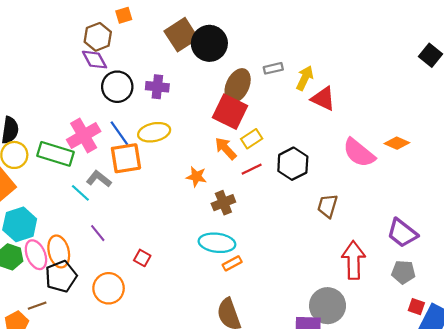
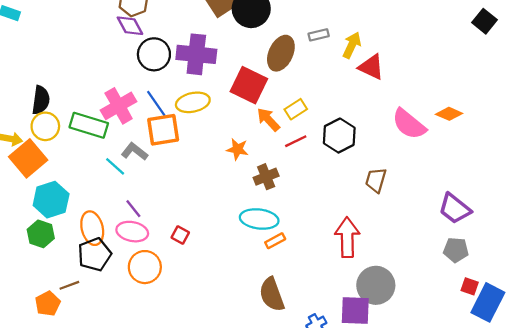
purple cross: (157, 87) -> (196, 54), size x1.6
red square: (230, 112) -> (249, 85), moved
pink ellipse: (36, 255) -> (132, 232), moved, turned -56
red arrow: (354, 260) -> (347, 237), moved

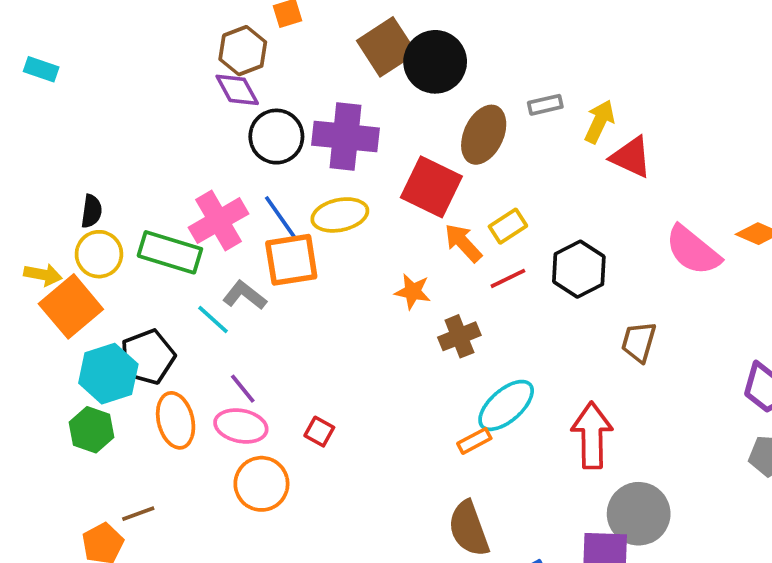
black semicircle: (41, 100) -> (92, 211), size x0.7
cyan ellipse: (259, 219) -> (506, 405), moved, turned -48
black pentagon: (94, 254) -> (148, 357), moved

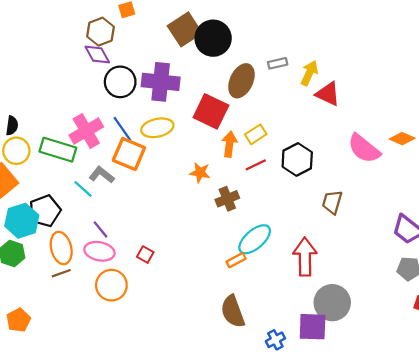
orange arrow: (463, 243) -> (229, 144), turned 50
orange square: (291, 260) -> (129, 154), turned 32
brown line: (138, 514) -> (61, 273), moved

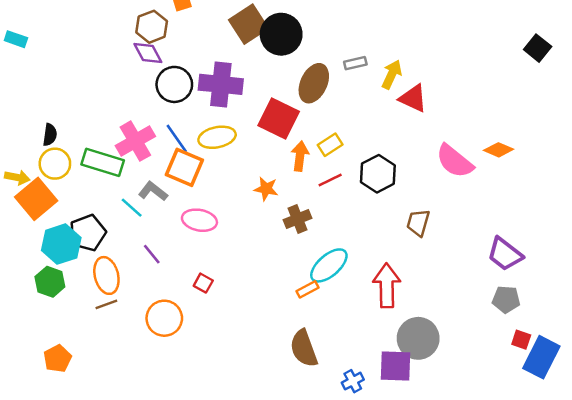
pink ellipse: (99, 251) -> (199, 220), moved

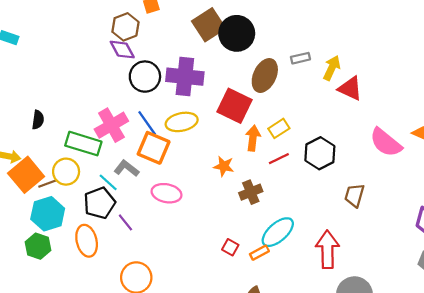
yellow circle: (55, 164) -> (66, 172), moved
black pentagon: (88, 233) -> (100, 203), moved
red square: (203, 283) -> (230, 247), moved
brown line: (106, 304) -> (48, 183), moved

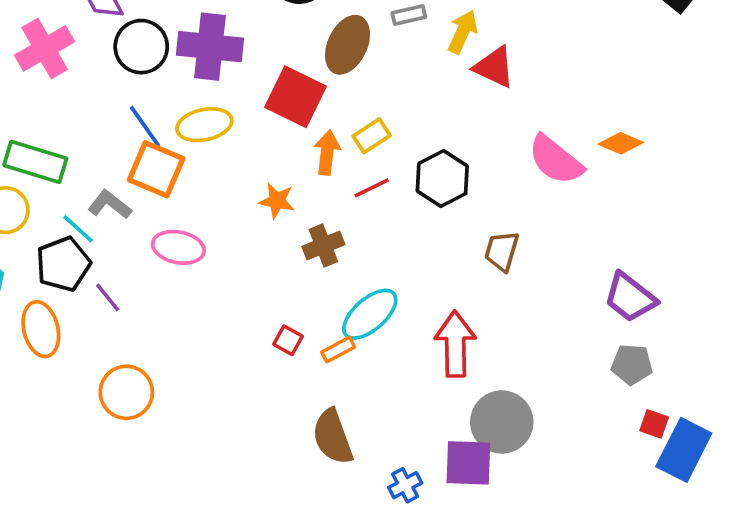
pink cross: (111, 125) -> (45, 48), moved

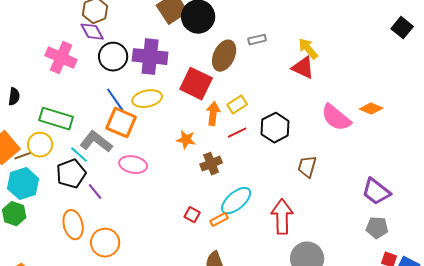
yellow arrow: (463, 32) -> (308, 49), moved, turned -65
pink cross: (45, 48) -> (61, 58), turned -36
gray L-shape: (110, 205) -> (96, 142), size x1.4
orange ellipse: (41, 329) -> (73, 225), moved

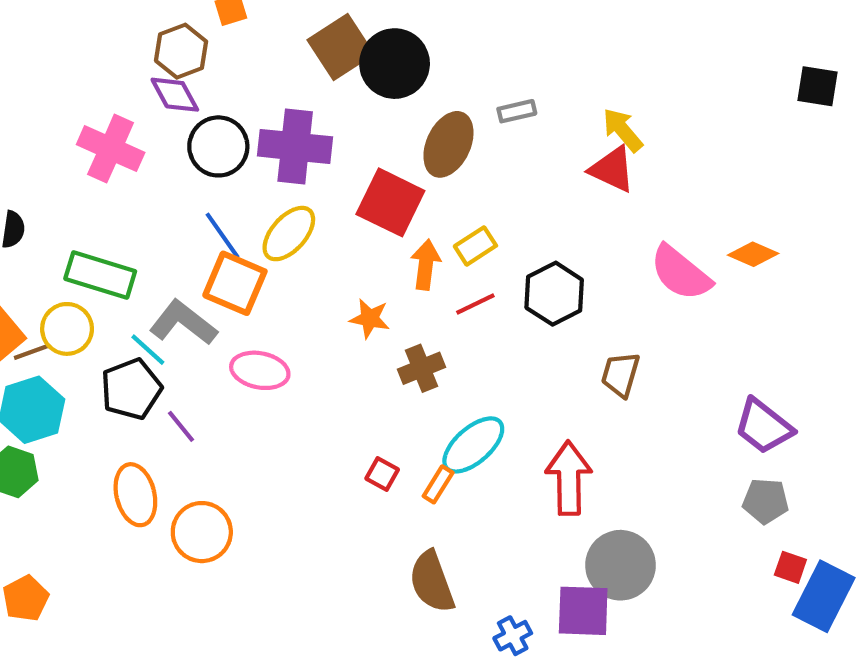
black square: (402, 28) -> (817, 86), turned -30
yellow ellipse: (147, 99) -> (289, 234), turned -36
orange rectangle: (219, 220) -> (438, 484), turned -30

